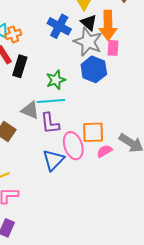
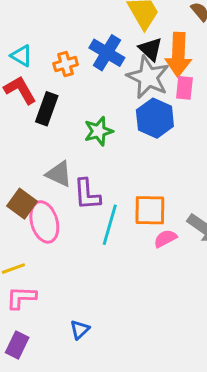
orange cross: (13, 34) -> (66, 64), moved
cyan line: (51, 101) -> (110, 225), moved, turned -72
pink ellipse: (73, 146) -> (44, 222), moved
blue triangle: (53, 160) -> (80, 330), moved, size x0.6

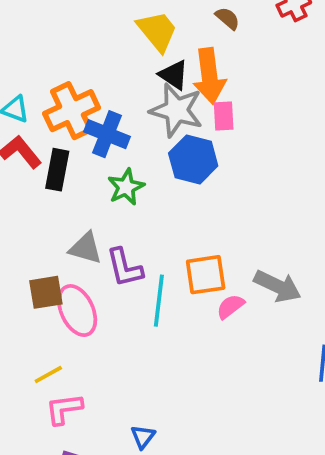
blue cross: (107, 53) -> (107, 134), moved
orange cross: (66, 64) -> (72, 111), size x1.8
brown square: (22, 204) -> (46, 292), turned -36

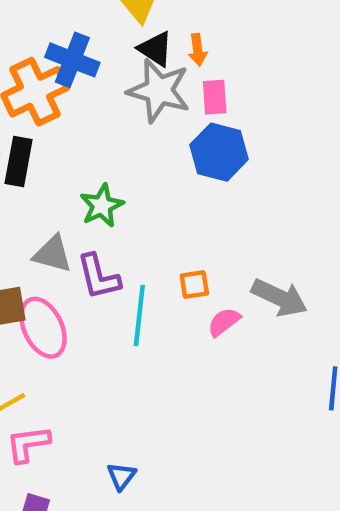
orange arrow: (209, 76) -> (198, 50), size x0.5
blue cross: (107, 134) -> (72, 60), moved
blue hexagon: (193, 159) -> (219, 152), moved
green star: (126, 187) -> (102, 206), moved
orange square: (206, 275) -> (194, 285), size x0.6

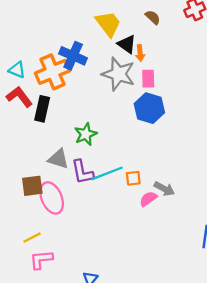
black triangle: (155, 49) -> (127, 44), moved
gray arrow: (279, 298) -> (164, 189), moved, size x0.7
cyan line: (139, 315) -> (107, 173), moved, turned 60

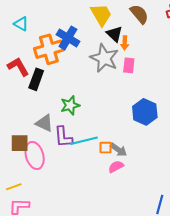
brown semicircle: (153, 17) -> (139, 14), size x1.5
cyan triangle: (17, 70) -> (21, 24), moved
blue hexagon: (149, 108) -> (145, 112), moved
gray arrow: (164, 189) -> (118, 150), moved

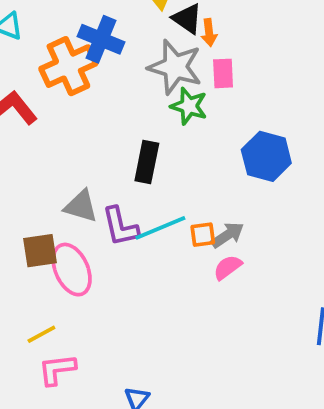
black rectangle: (36, 79) -> (147, 162), moved
green star: (70, 105) -> (189, 106), moved, turned -30
gray arrow: (118, 150) -> (227, 235), turned -60

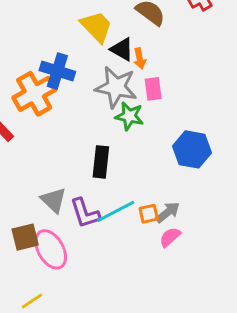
gray triangle: (81, 206) -> (53, 200), turned 32

